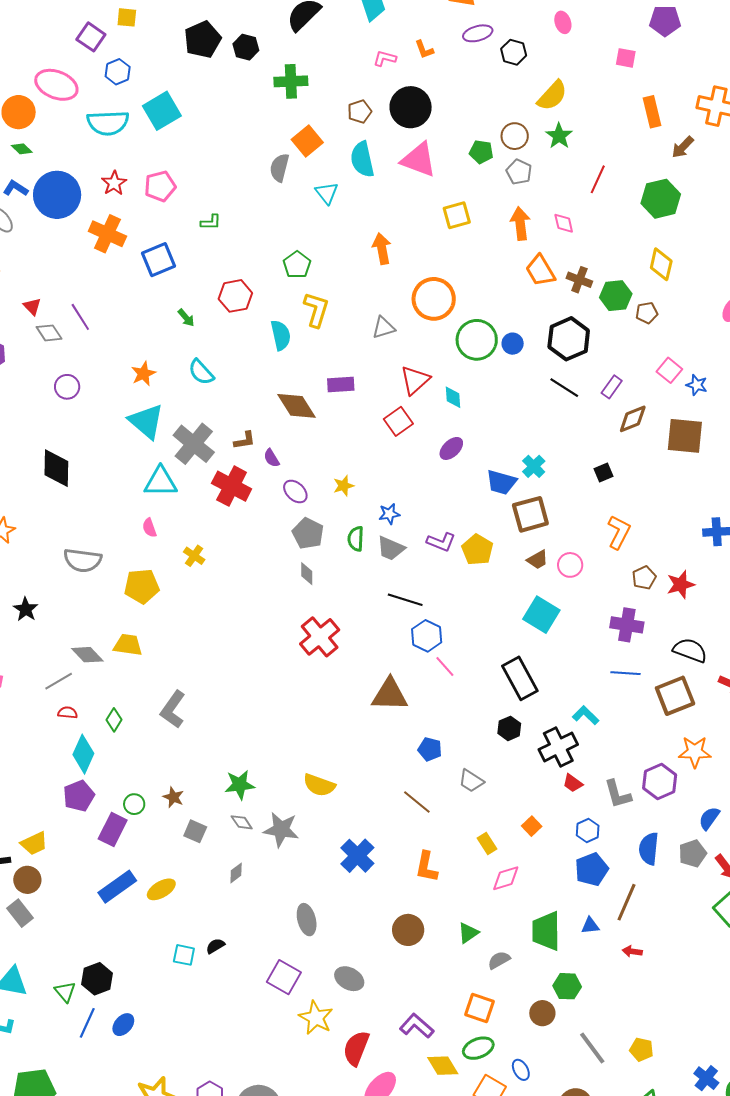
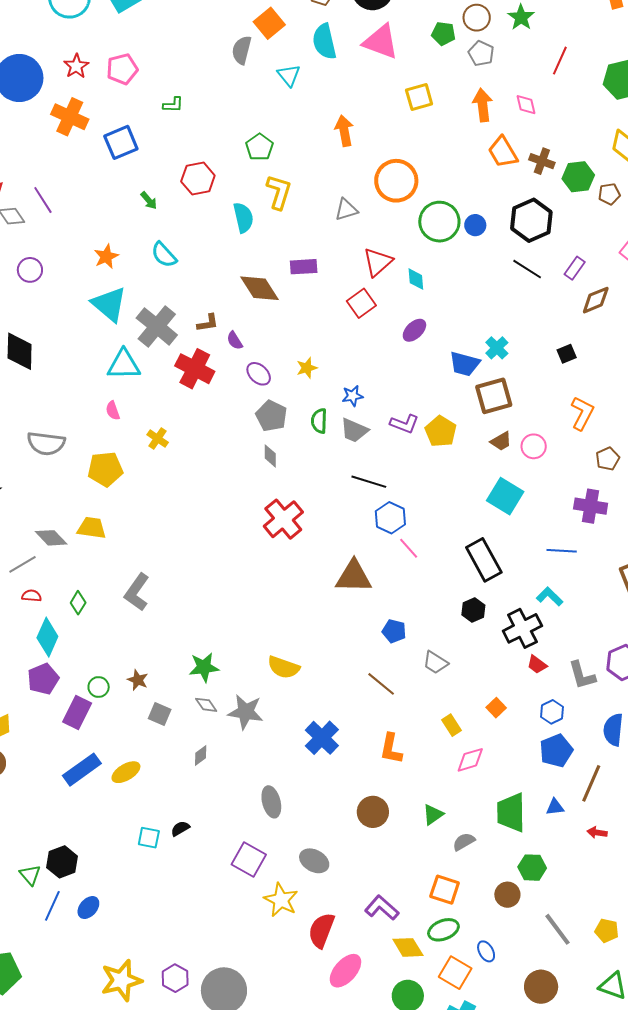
blue line: (625, 673) -> (562, 551), moved

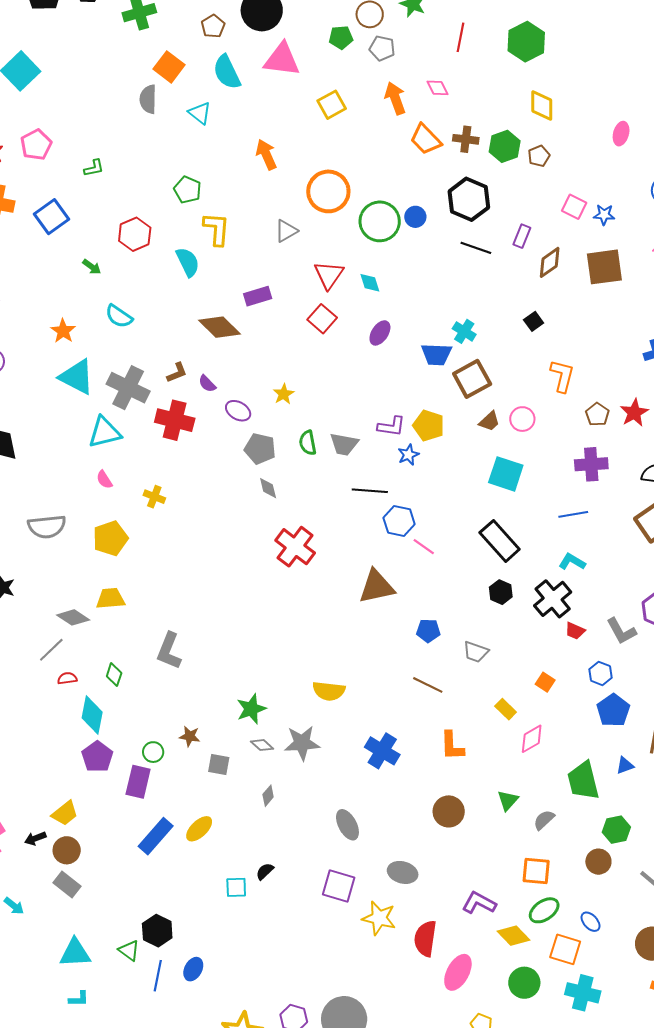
blue star: (353, 396) -> (408, 455), moved

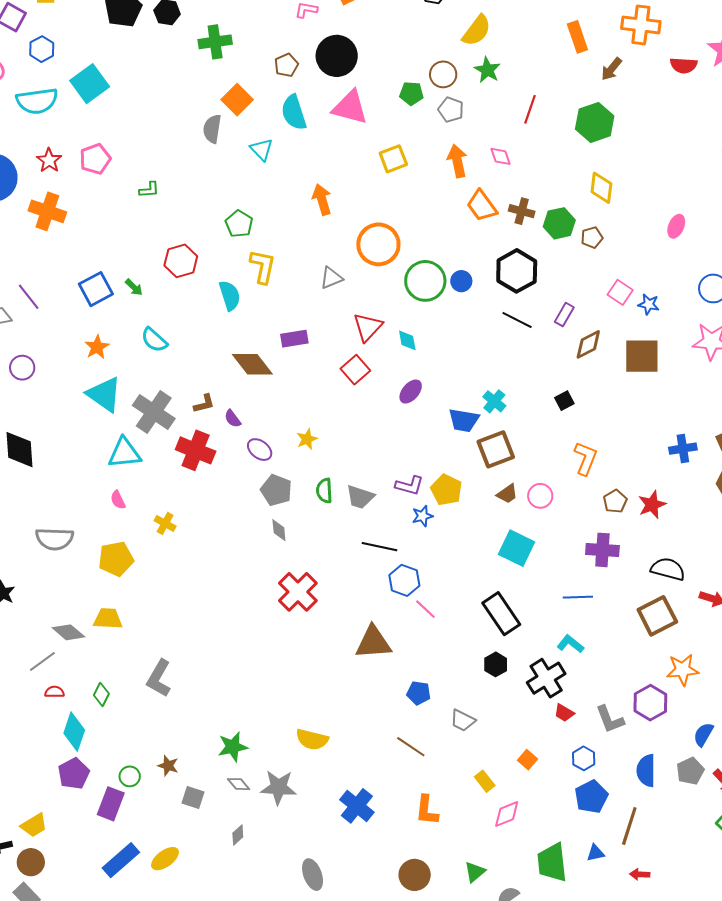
blue square: (51, 217) -> (96, 289), moved

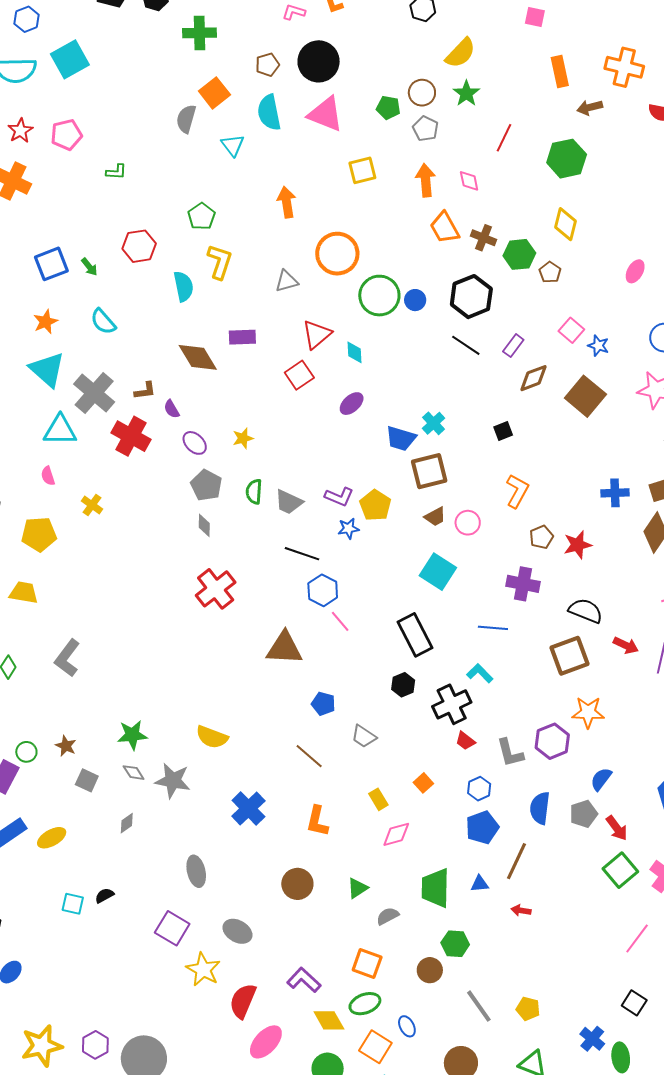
brown arrow: (611, 69) -> (590, 107), turned 30
brown pentagon: (592, 237) -> (550, 272), turned -30
brown square: (642, 356) -> (585, 396), turned 33

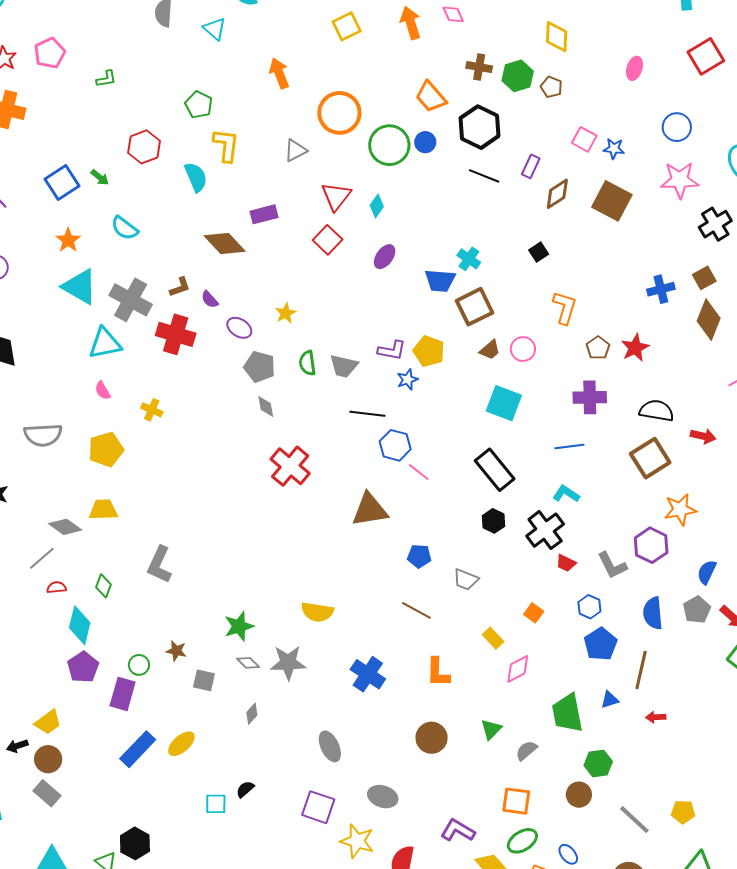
orange trapezoid: (445, 228) -> (431, 97), moved
cyan diamond: (354, 352) -> (377, 206), turned 50

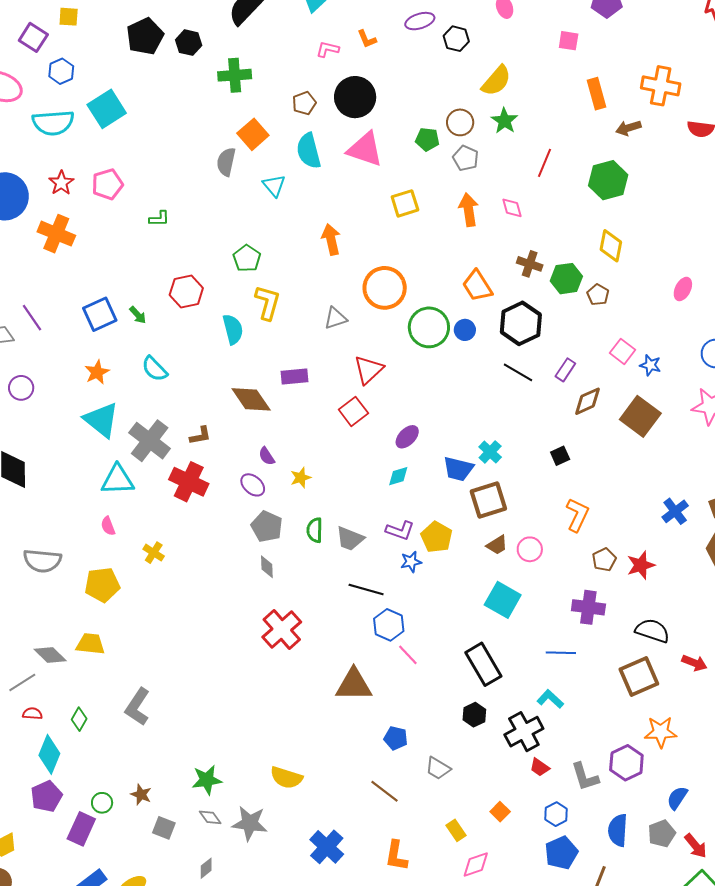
cyan diamond: (377, 206) -> (398, 476), moved, turned 30
blue cross: (661, 289) -> (675, 511), turned -32
purple semicircle: (210, 299) -> (267, 456), moved

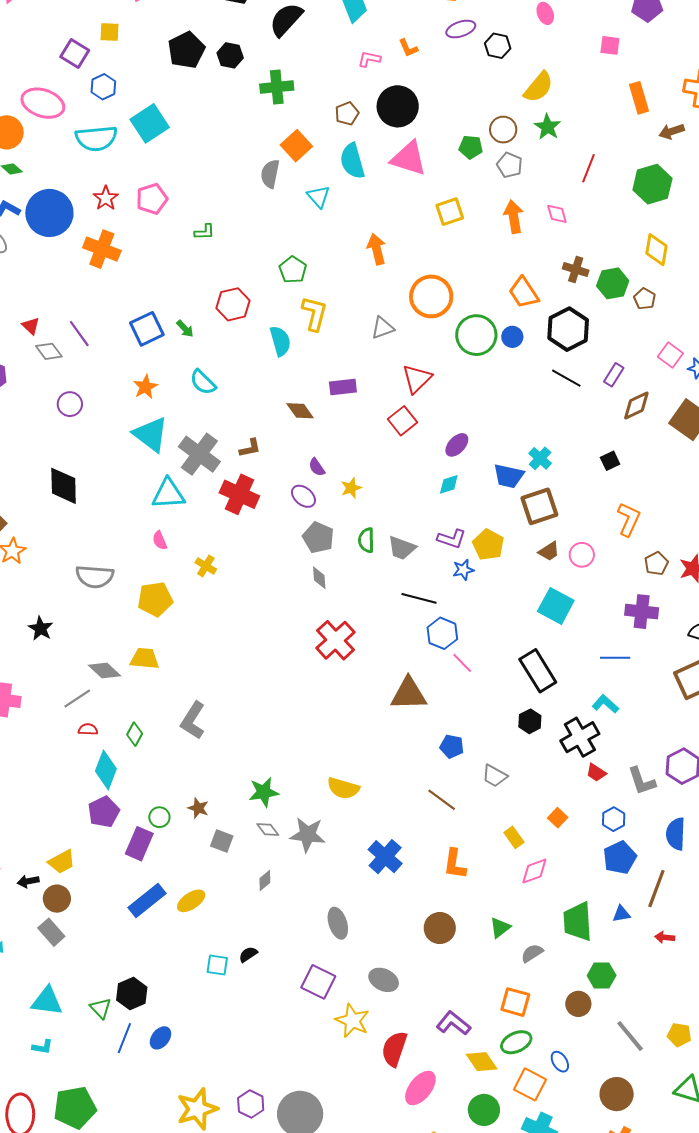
brown diamond: (251, 399) -> (300, 411), size x0.7

